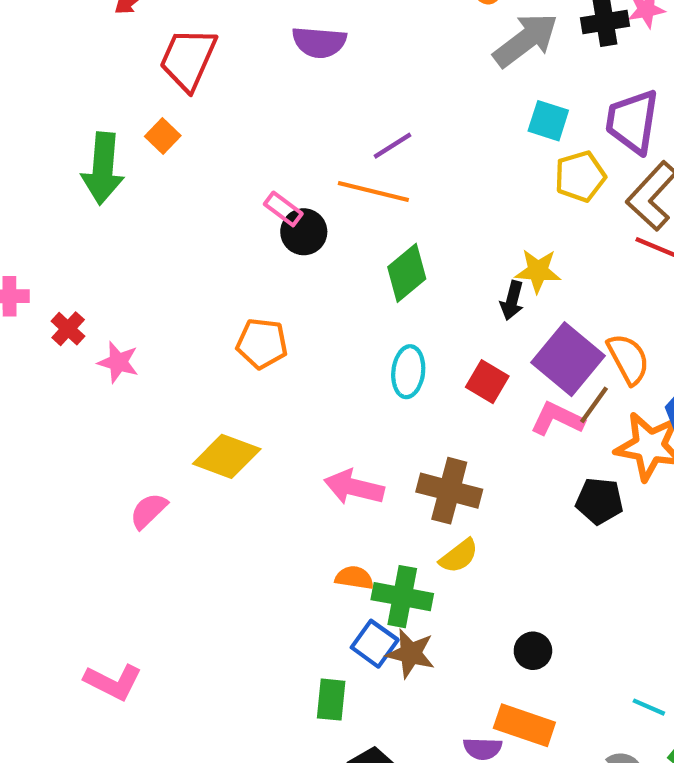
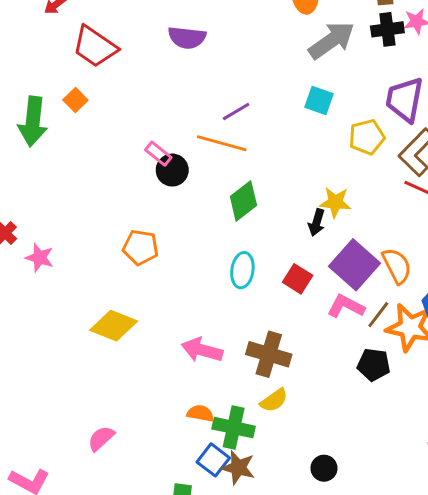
red trapezoid: (188, 59) -> (95, 47), turned -81
cyan square: (548, 121) -> (319, 100), moved
brown line: (594, 405) -> (378, 315), moved
pink semicircle: (148, 511) -> (101, 438), moved

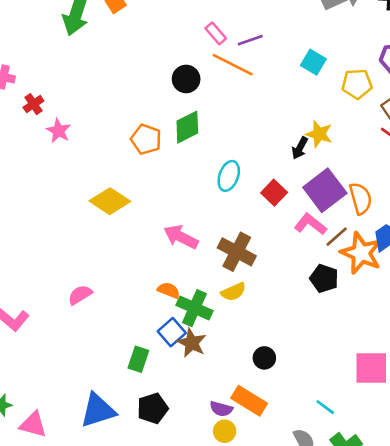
cyan square: (319, 100) -> (313, 62), moved
pink rectangle: (158, 154) -> (216, 33), moved
green diamond: (243, 201) -> (187, 127), moved

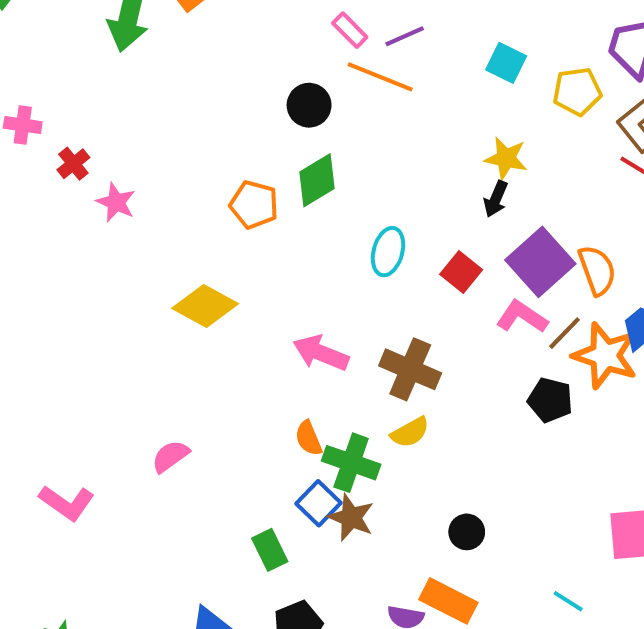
yellow star: (319, 134) -> (506, 158), moved
orange semicircle: (169, 290) -> (308, 438), turned -130
green rectangle: (138, 359) -> (270, 550), turned -40

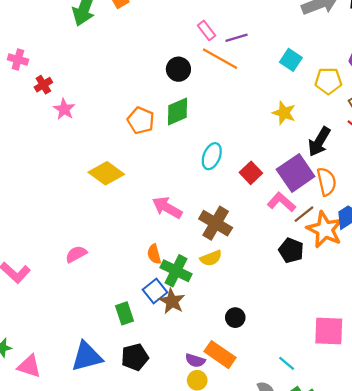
black arrow: (496, 199) -> (319, 142), moved, size x1.5

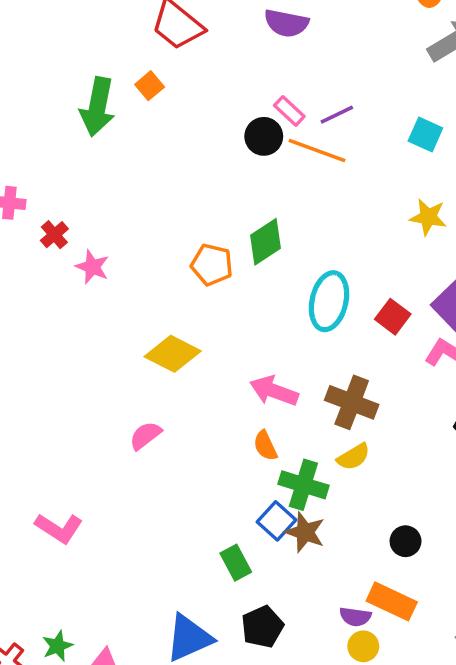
black circle: (178, 69) -> (264, 136), moved
cyan ellipse: (212, 156) -> (329, 301), size x1.4
pink semicircle: (76, 254) -> (145, 436), moved
orange semicircle: (154, 254) -> (265, 446), moved

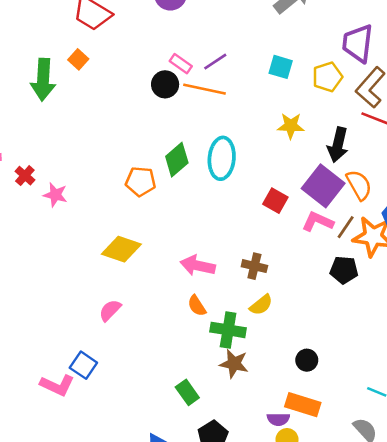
cyan ellipse: (329, 301) -> (222, 158), moved
brown cross: (352, 402) -> (254, 266), size x0.7
blue square: (277, 521) -> (83, 365), moved

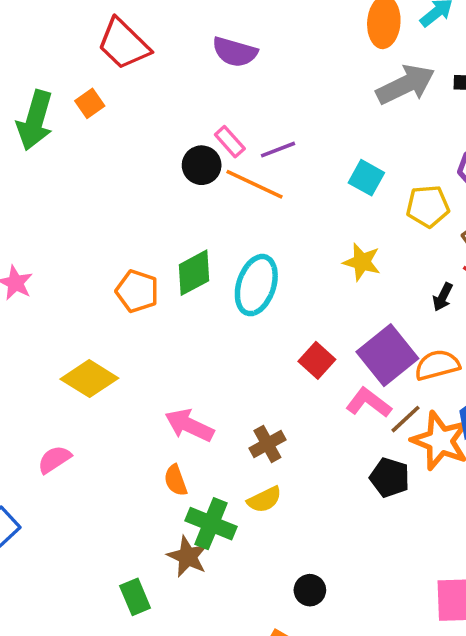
black arrow: (338, 145) -> (443, 297), moved, size x0.6
orange semicircle: (359, 185) -> (437, 365), turned -88
brown cross: (254, 266) -> (267, 444), turned 35
brown star: (234, 364) -> (188, 557), moved

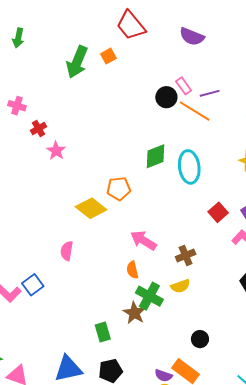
cyan ellipse: (256, 285) -> (189, 167), turned -32
orange pentagon: (137, 291) -> (119, 189), moved, turned -30
pink semicircle: (54, 459) -> (67, 251), turned -54

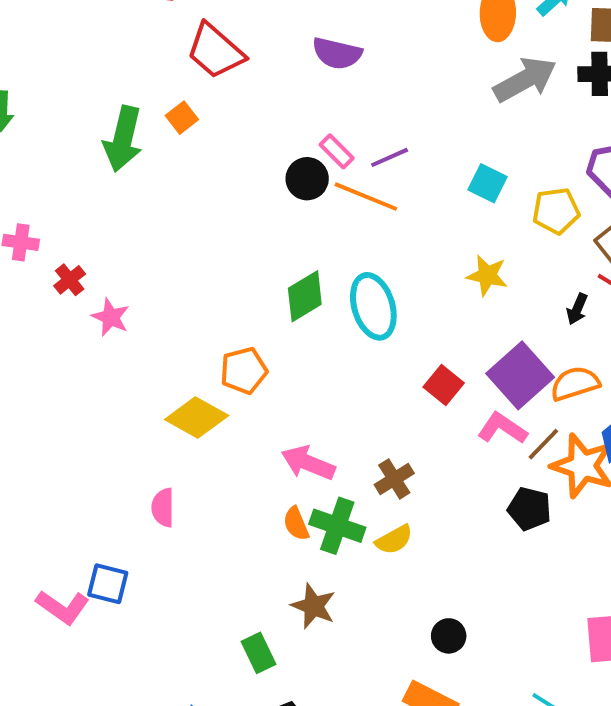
blue square: (33, 285) -> (108, 584), turned -30
green cross: (149, 296) -> (337, 526), moved

